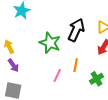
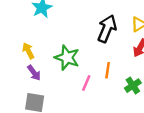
green star: (50, 43) -> (67, 58), moved

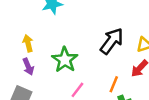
orange line: (108, 70) -> (114, 84), moved

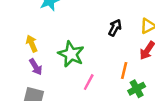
black arrow: (112, 41) -> (115, 28), size x0.6

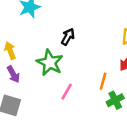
black arrow: (115, 28) -> (68, 37), moved

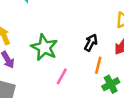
black arrow: (68, 37) -> (91, 43), moved

